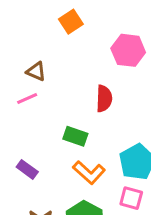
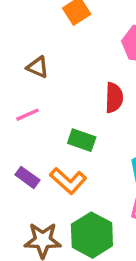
pink line: (27, 99) -> (27, 115), moved
orange L-shape: (89, 172) -> (68, 181), moved

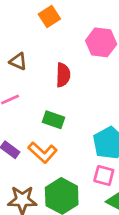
red semicircle: (114, 98) -> (63, 75), moved

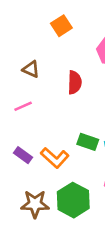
green rectangle: (54, 120) -> (88, 142), moved

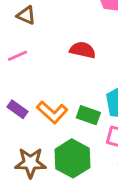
red semicircle: (75, 82) -> (83, 50), moved, turned -80
green rectangle: (88, 142) -> (88, 115), moved

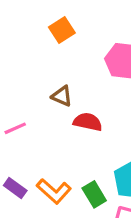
brown triangle: (26, 15) -> (62, 96), moved
green rectangle: (88, 115) -> (94, 194), turned 40

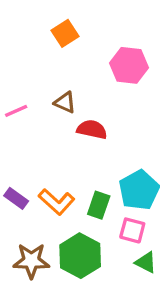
pink line: (15, 128) -> (16, 111), moved
green rectangle: (94, 194) -> (99, 205), turned 50

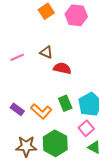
pink hexagon: (129, 65) -> (76, 15), moved
green rectangle: (99, 205) -> (65, 103), moved, turned -42
pink square: (132, 230) -> (86, 128), turned 35

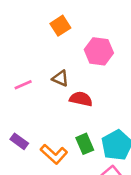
pink hexagon: (76, 15) -> (99, 51), moved
purple rectangle: (17, 109) -> (19, 141), moved

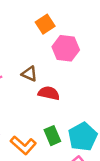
orange square: (60, 26) -> (45, 24), moved

